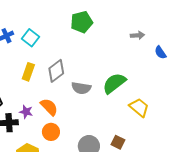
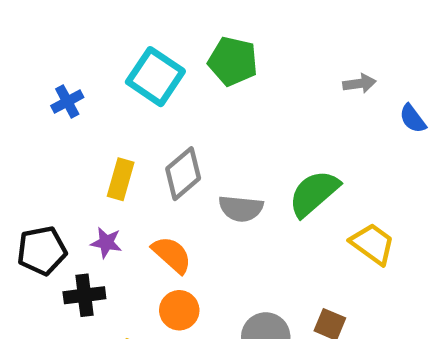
green pentagon: (82, 22) -> (233, 61), turned 30
cyan square: (30, 38) -> (155, 77), moved, size x1.4
purple star: (26, 112) -> (106, 243), moved

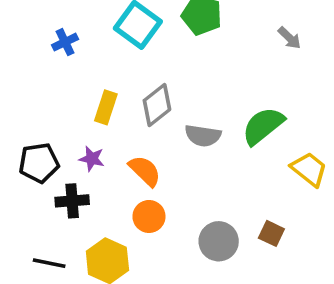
gray arrow: (359, 83) -> (289, 38), moved, turned 50

